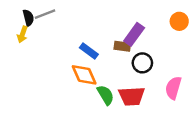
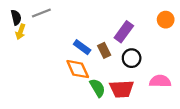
black semicircle: (28, 18) -> (16, 17), moved
brown rectangle: (122, 46) -> (104, 50), moved, turned 56
pink semicircle: (173, 88) -> (160, 81), turned 75

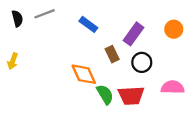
orange circle: (166, 20) -> (174, 29), moved
yellow arrow: (20, 32) -> (13, 61), moved
blue rectangle: (82, 47) -> (88, 24), moved

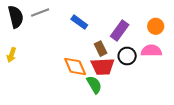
black semicircle: (17, 19) -> (16, 17), size x1.5
pink semicircle: (173, 87) -> (151, 51), moved
red trapezoid: (131, 96) -> (103, 67), moved

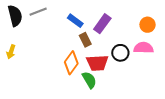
purple rectangle: (120, 31) -> (102, 24), moved
brown rectangle: (101, 49) -> (85, 40), moved
orange diamond: (75, 67) -> (71, 63), turned 60

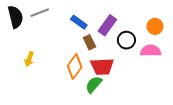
yellow arrow: (11, 52) -> (29, 59), moved
black circle: (120, 53) -> (126, 40), moved
green semicircle: (89, 80) -> (94, 85), turned -108

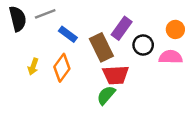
blue rectangle: (79, 22) -> (68, 34), moved
brown rectangle: (89, 42) -> (101, 47), size x1.6
orange diamond: (75, 67) -> (62, 68), moved

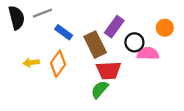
pink semicircle: (171, 57) -> (148, 54), moved
yellow arrow: (33, 67) -> (31, 63), turned 64

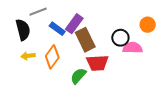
black semicircle: (17, 18) -> (23, 30), moved
purple rectangle: (114, 27) -> (74, 24), moved
green semicircle: (100, 90) -> (78, 76), moved

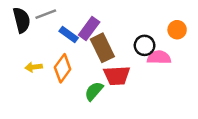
black semicircle: (23, 30) -> (22, 20), moved

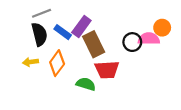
black semicircle: (22, 20) -> (39, 34), moved
pink semicircle: (159, 57) -> (149, 39), moved
green semicircle: (94, 91) -> (86, 84), turned 66

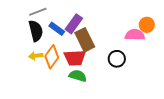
black circle: (132, 42) -> (117, 59), moved
yellow arrow: (31, 62) -> (36, 56), moved
red trapezoid: (107, 70) -> (75, 58), moved

